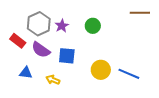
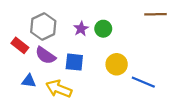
purple star: (62, 26) -> (81, 29), moved
yellow circle: (101, 70) -> (117, 64), moved
yellow arrow: (53, 80) -> (59, 89), size x1.6

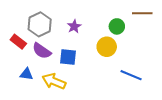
green circle: (103, 29) -> (117, 26), moved
yellow circle: (117, 64) -> (107, 47), moved

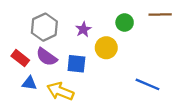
green circle: (117, 26) -> (125, 23), moved
red rectangle: (18, 42) -> (20, 58), moved
yellow circle: (107, 47) -> (106, 48), moved

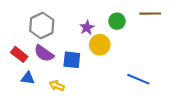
purple star: (83, 29) -> (87, 28), moved
yellow arrow: (60, 91) -> (57, 86), size x0.6

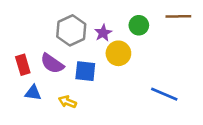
gray hexagon: (42, 25) -> (71, 30), moved
red rectangle: (19, 54) -> (23, 65), turned 35

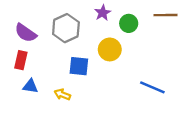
purple star: (103, 33) -> (103, 13), moved
purple semicircle: (52, 64) -> (26, 33), moved
red rectangle: (23, 65) -> (21, 60), turned 30

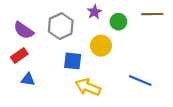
red rectangle: (21, 60) -> (19, 55), turned 42
yellow arrow: (62, 94) -> (88, 87), moved, size x1.6

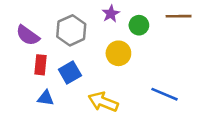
red rectangle: (19, 55) -> (41, 65), moved, turned -49
blue square: (73, 61) -> (70, 72), moved, turned -36
blue triangle: (28, 79) -> (46, 98), moved

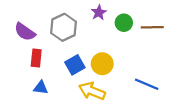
brown line: (179, 16) -> (152, 27), moved
yellow circle: (118, 53) -> (102, 64), moved
blue square: (70, 72) -> (75, 65), moved

